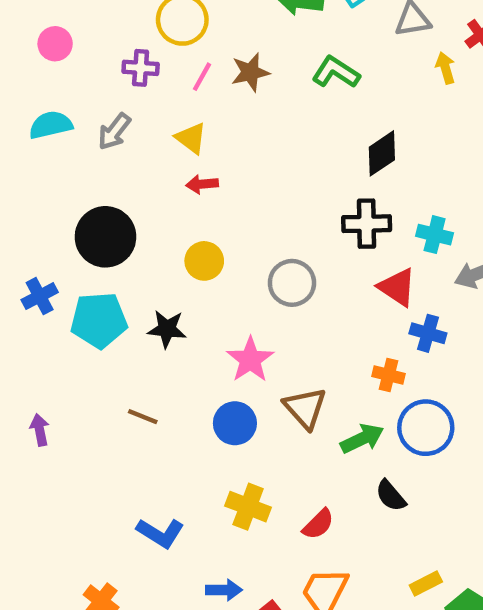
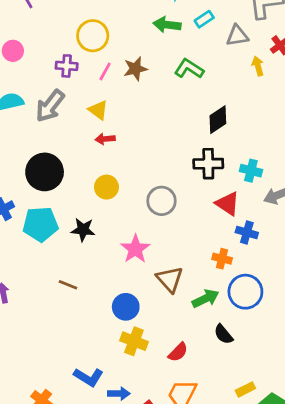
gray arrow: (114, 132) -> (50, 106), size x1.4
blue circle: (235, 423) -> (126, 307), moved
blue L-shape: (160, 533) -> (89, 377), moved

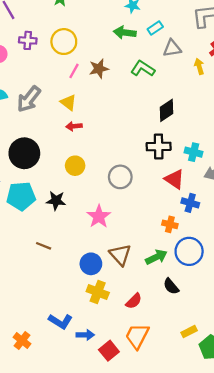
gray triangle: (237, 36) -> (172, 48), moved
purple cross: (67, 66) -> (28, 40), moved
brown triangle: (170, 279) -> (120, 255), moved

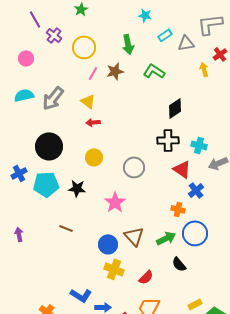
green arrow: (125, 33) -> (128, 44), moved, turned -108
purple cross: (28, 40) -> (54, 35), moved, turned 35
gray triangle: (172, 48) -> (186, 43), moved
blue cross: (190, 203) -> (196, 190), turned 35

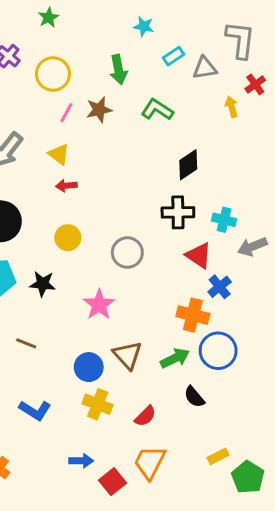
gray L-shape: (210, 24) -> (240, 40), turned 104
orange cross: (178, 209) -> (193, 315), size x1.5
blue L-shape: (81, 295) -> (35, 410), moved

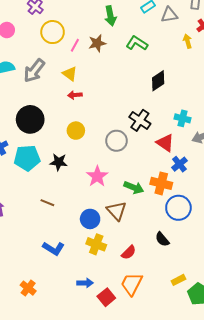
yellow circle: (53, 74) -> (53, 32), moved
black cross: (178, 212) -> (140, 120), moved, turned 35
green arrow: (175, 358) -> (134, 187), moved, turned 48

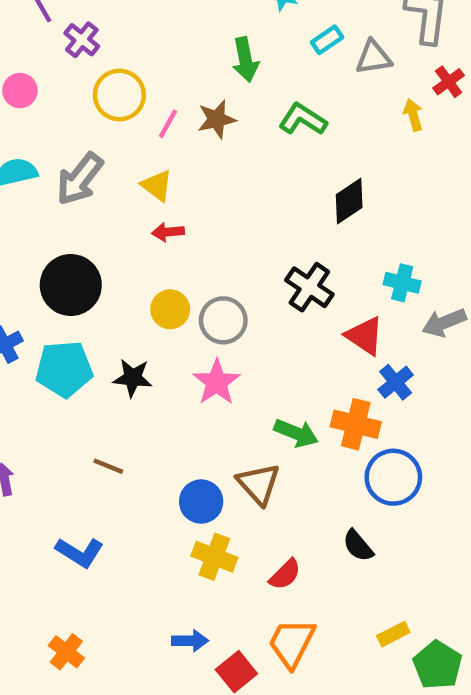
gray circle: (116, 141) -> (223, 320), moved
pink star: (97, 176) -> (217, 382), moved
blue L-shape: (54, 248) -> (80, 552), moved

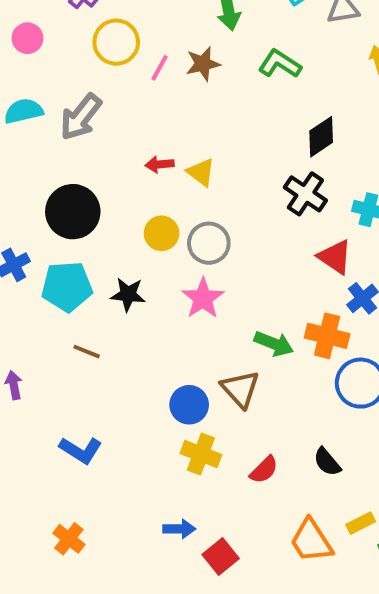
yellow triangle: (157, 186) -> (201, 172), moved
black cross: (309, 287) -> (305, 194), moved
brown line: (108, 466) -> (87, 352), moved
black semicircle: (358, 546) -> (327, 462), moved
orange trapezoid: (292, 643) -> (311, 541), moved, turned -60

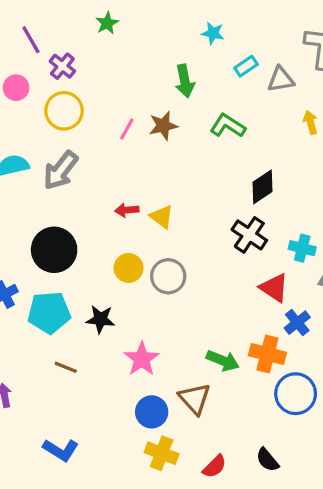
pink circle: (27, 38) -> (16, 88), moved
yellow circle: (116, 42) -> (64, 111), moved
pink star: (203, 298) -> (142, 359), moved

